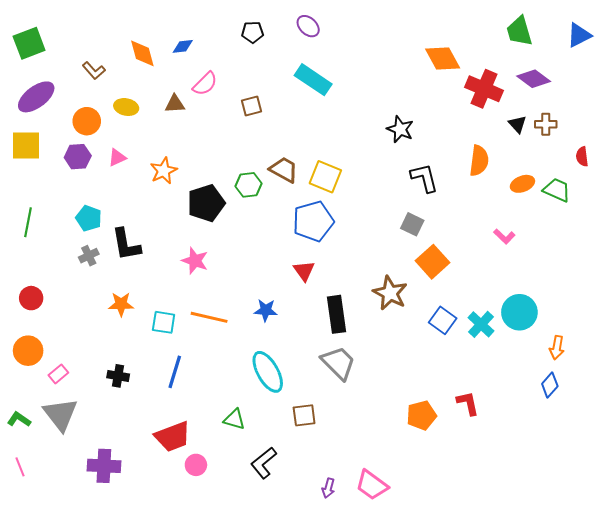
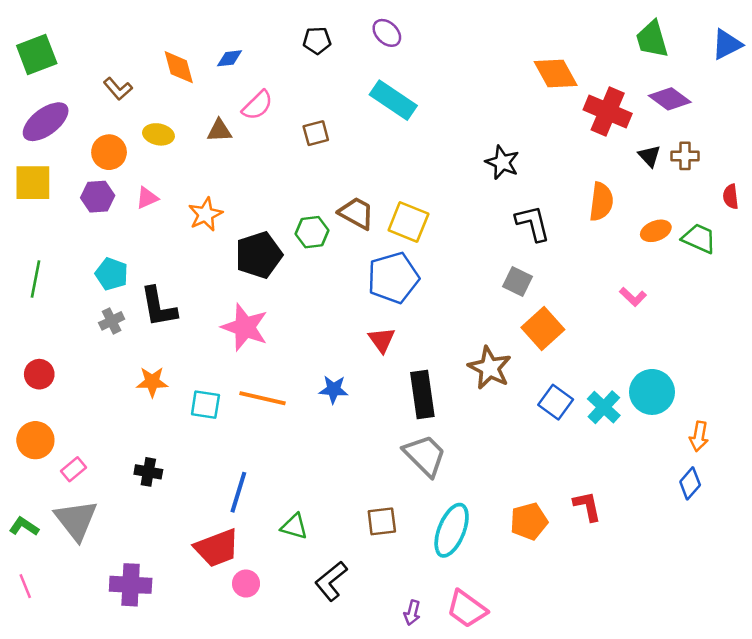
pink star: (195, 261) -> (245, 327), size x1.4
blue line: (175, 372) -> (238, 492), moved
cyan ellipse: (268, 372) -> (452, 530), moved, turned 51

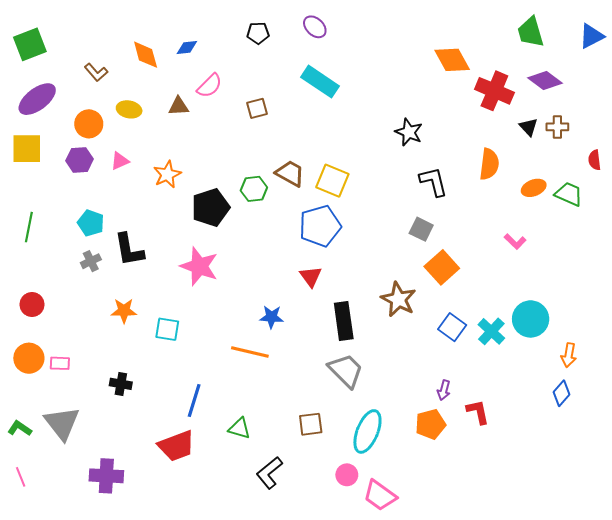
orange line: (263, 398) -> (250, 352), moved
pink rectangle: (73, 469) -> (60, 363), moved, turned 42
pink circle: (246, 584) -> (347, 475), moved
purple arrow: (412, 613) -> (444, 390), moved

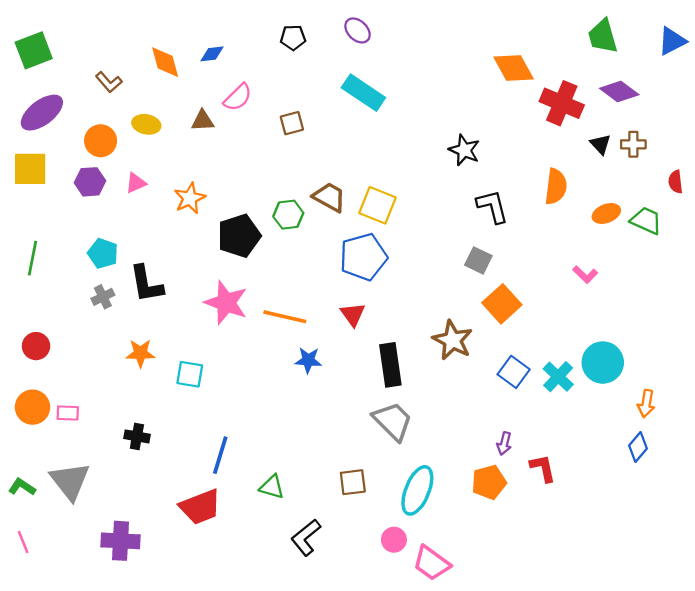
orange line: (250, 352) -> (285, 317), moved

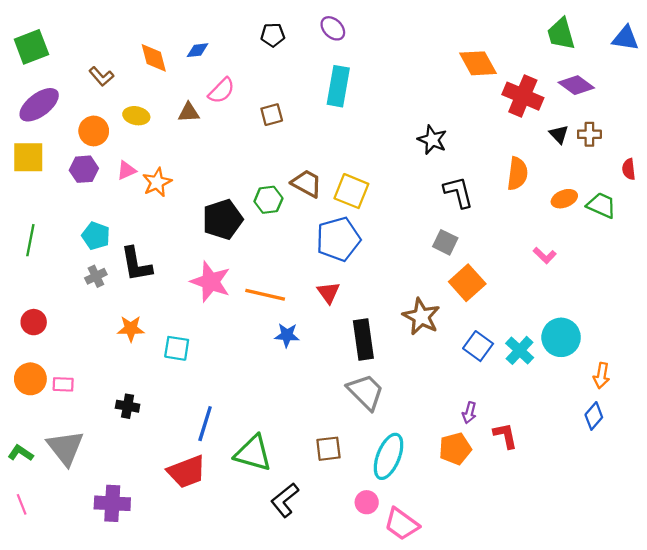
blue triangle: (672, 41) -> (625, 38), turned 36
cyan rectangle: (363, 93) -> (338, 86), turned 66
orange star: (190, 198) -> (157, 182), moved
green triangle: (272, 487) -> (253, 453), size x1.6

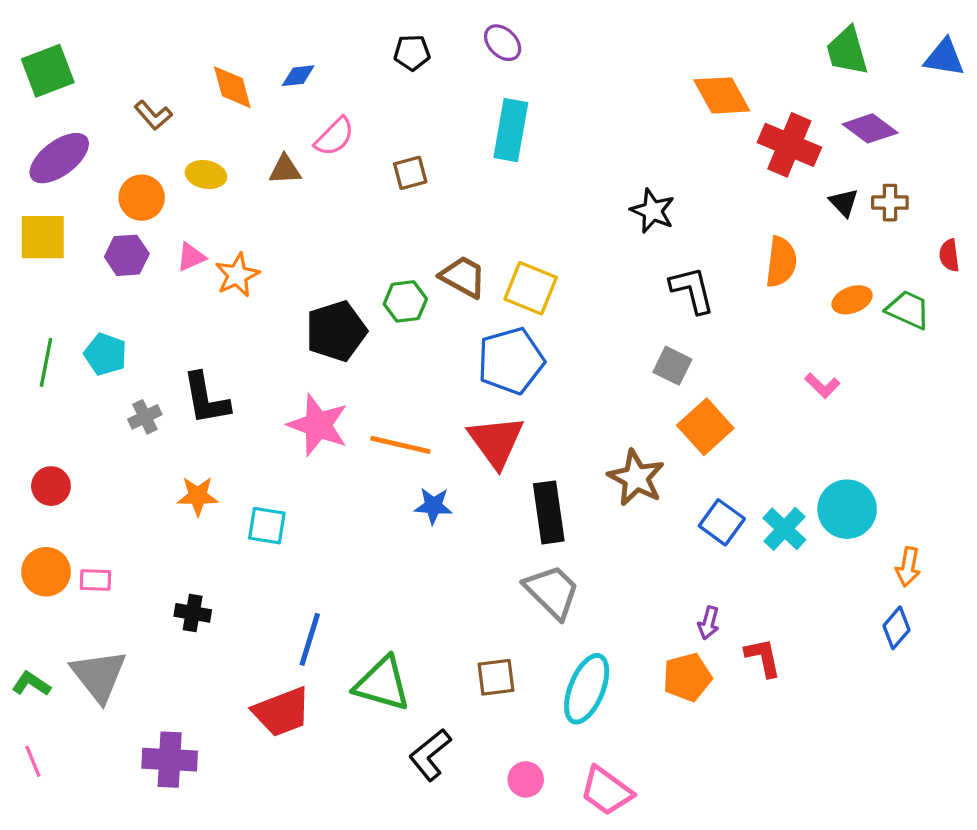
cyan pentagon: (96, 236) -> (105, 354), moved
red triangle: (328, 293) -> (496, 442), size x1.6
pink circle: (367, 502) -> (526, 779), moved

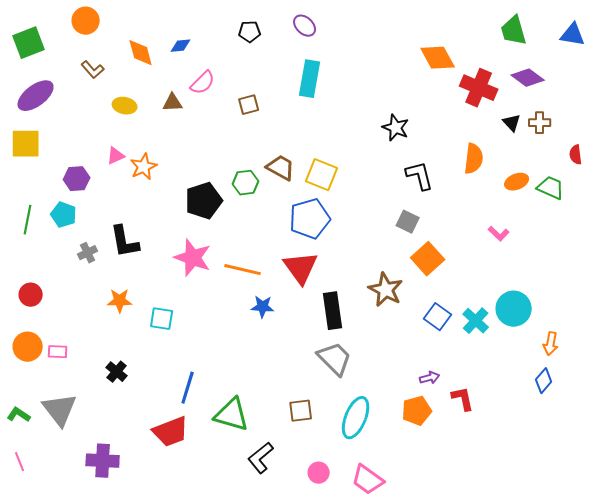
orange circle: (142, 198) -> (86, 21), moved
purple hexagon: (127, 255) -> (77, 179), moved
black cross: (193, 613) -> (117, 372), turned 30
purple arrow: (709, 623) -> (430, 378), turned -120

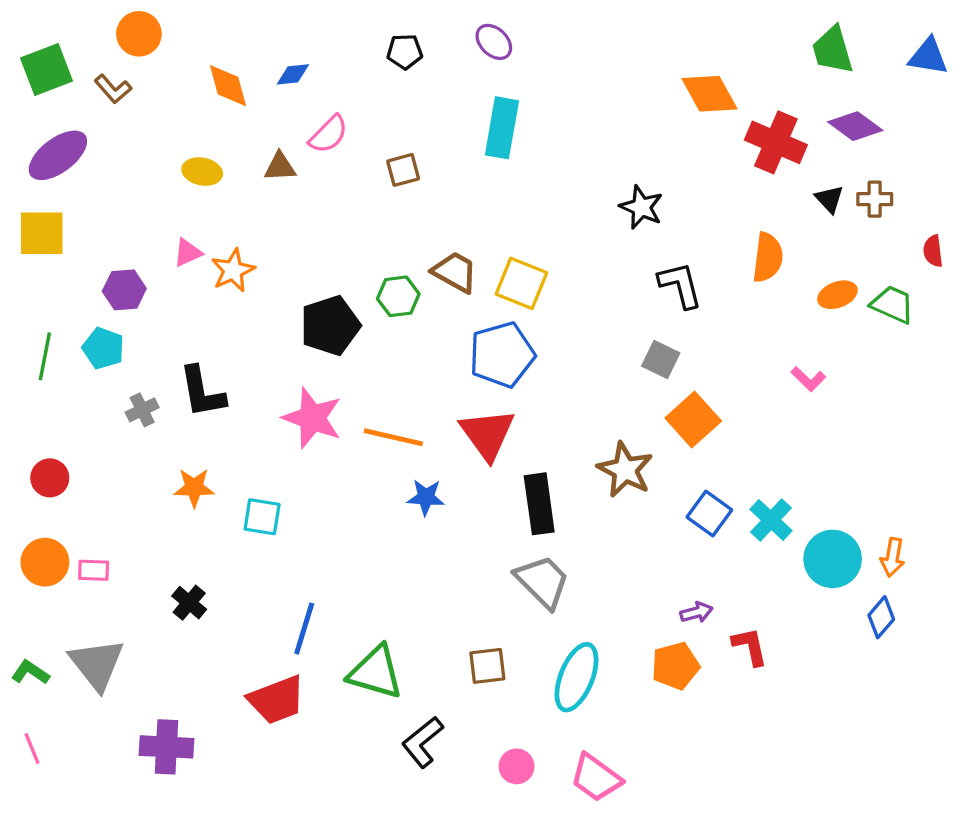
brown L-shape: (93, 70) -> (113, 89), moved
cyan circle: (514, 309) -> (833, 559), moved

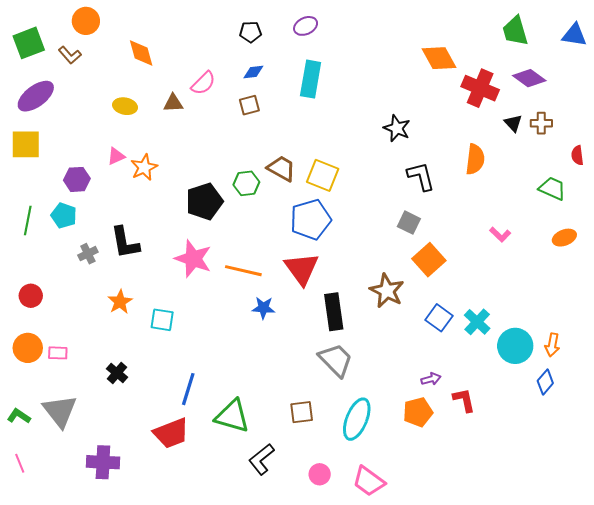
purple ellipse: (494, 42) -> (306, 26), turned -70
blue diamond: (293, 74) -> (253, 72), moved
orange ellipse: (837, 295) -> (564, 238), moved
orange star: (194, 488) -> (120, 302), turned -30

